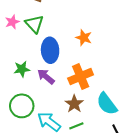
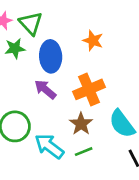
green star: (22, 69) -> (15, 48), moved

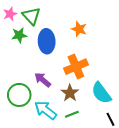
purple arrow: (45, 89) -> (43, 80), moved

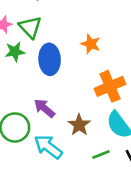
orange cross: (76, 67) -> (110, 86), moved
green line: (72, 114) -> (101, 154), moved

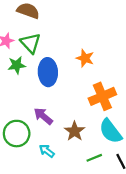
cyan arrow: (48, 147) -> (47, 151), size x0.6

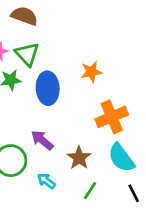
orange star: (85, 58) -> (91, 72), turned -30
green line: (94, 158) -> (90, 191), moved, turned -35

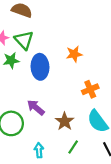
orange cross: (112, 117) -> (90, 89), size x0.7
cyan arrow: (46, 181) -> (39, 150), moved, turned 48

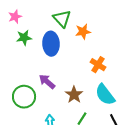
green triangle: (24, 40) -> (62, 19), moved
orange cross: (90, 89) -> (98, 65), turned -35

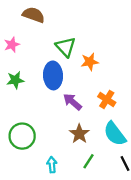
green star: (24, 38) -> (15, 80), moved
purple arrow: (47, 82) -> (72, 102), moved

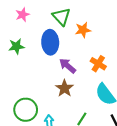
pink star: (12, 45) -> (23, 15), moved
brown star: (79, 134) -> (65, 88), moved
green circle: (22, 136) -> (26, 110), moved

